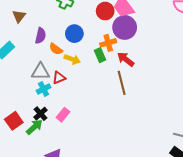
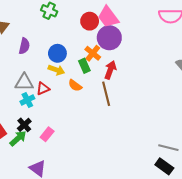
blue circle: (74, 34) -> (57, 53), moved
orange cross: (108, 43) -> (93, 53), turned -35
orange semicircle: (56, 49) -> (75, 85), moved
red arrow: (126, 59) -> (110, 70), turned 72
pink rectangle: (63, 115) -> (47, 134), moved

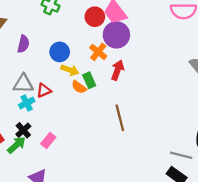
green rectangle: (84, 66) -> (89, 80), moved
yellow arrow: (56, 70) -> (70, 70), moved
brown line: (106, 94) -> (120, 118), moved

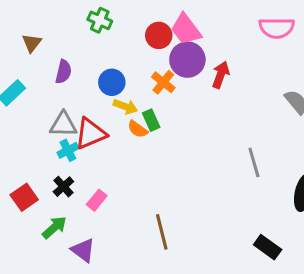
red arrow: (118, 70) -> (221, 75), moved
red triangle: (44, 91) -> (91, 134), size x1.6
brown line: (120, 118) -> (162, 232), moved
green arrow: (16, 145) -> (54, 227), moved
gray line: (181, 155) -> (254, 162), moved, turned 60

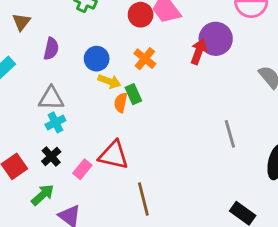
purple circle: (187, 60) -> (216, 39), moved
orange semicircle: (138, 129) -> (121, 103), turned 66
red triangle: (91, 134) -> (114, 155), moved, turned 36

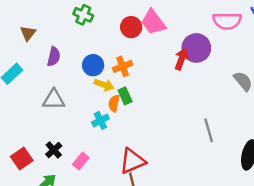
orange cross: (145, 59) -> (123, 66), moved, turned 30
cyan cross: (55, 122) -> (100, 120), moved
red triangle: (114, 155) -> (132, 161), moved, turned -36

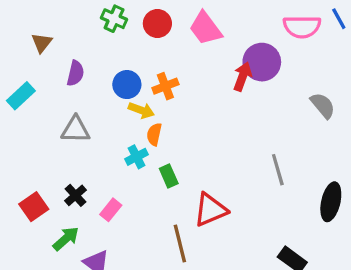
red circle: (131, 27) -> (157, 24), moved
green rectangle: (125, 96) -> (169, 176), moved
red triangle: (132, 161) -> (210, 210), moved

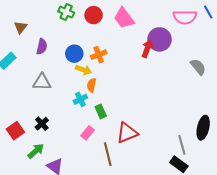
gray line: (278, 170) -> (182, 145), moved
pink rectangle: (111, 210) -> (87, 133), moved

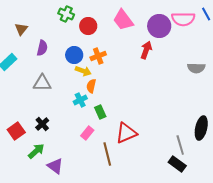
red circle: (94, 15) -> (88, 26), moved
purple circle: (160, 39) -> (159, 26), moved
gray semicircle: (198, 67) -> (196, 68), turned 132

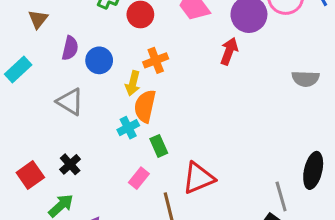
blue circle: (74, 55) -> (99, 60), moved
yellow arrow: (83, 71) -> (133, 83), turned 84
gray triangle: (42, 83) -> (70, 102), turned 30
orange semicircle: (91, 86) -> (145, 106), size x1.5

